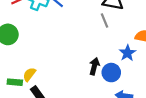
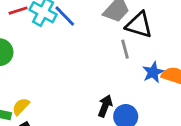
blue star: (127, 53) -> (153, 72), moved

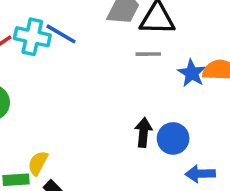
gray line: (125, 49) -> (148, 54), turned -60

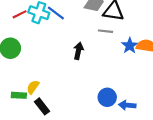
black arrow: (143, 132) -> (78, 51), moved
blue circle: (173, 138) -> (107, 97), moved

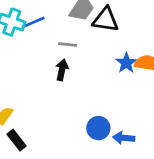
blue line: (56, 13) -> (33, 22), turned -60
gray line: (106, 31) -> (68, 44), moved

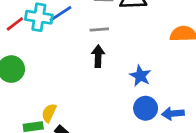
blue star: (126, 63) -> (140, 76), moved

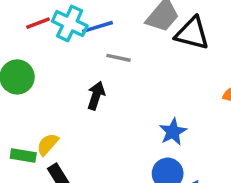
gray line: (99, 30) -> (118, 58), moved
black arrow: (98, 56) -> (96, 96), moved

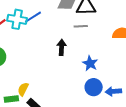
gray line: (118, 58) -> (81, 26), moved
black arrow: (96, 96) -> (62, 47), moved

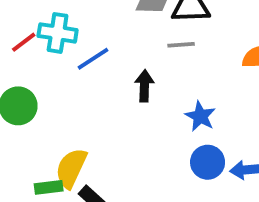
blue line: (33, 17) -> (93, 59), moved
yellow semicircle: (23, 89) -> (71, 168), size x1.5

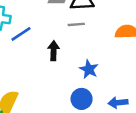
blue circle: (208, 162) -> (82, 99), moved

